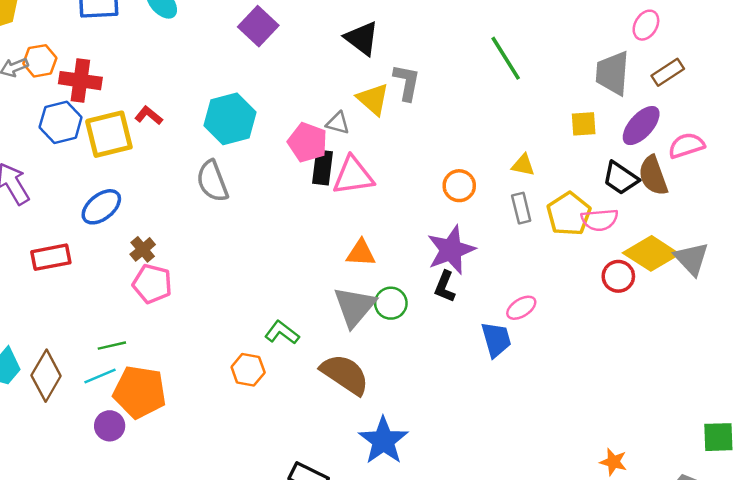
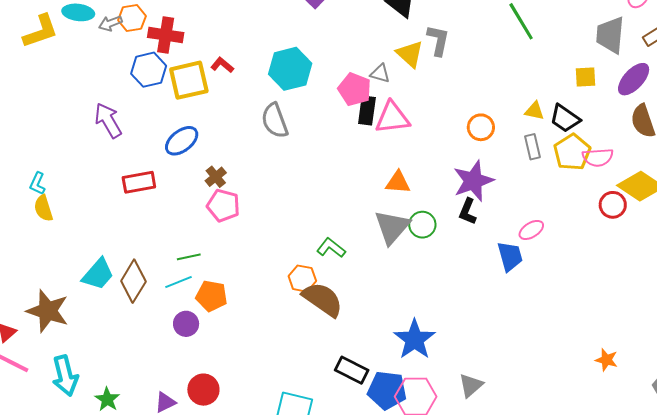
black trapezoid: (621, 178) -> (565, 118), moved
brown semicircle: (345, 374) -> (323, 299), moved
orange pentagon: (140, 392) -> (212, 296), size x0.7

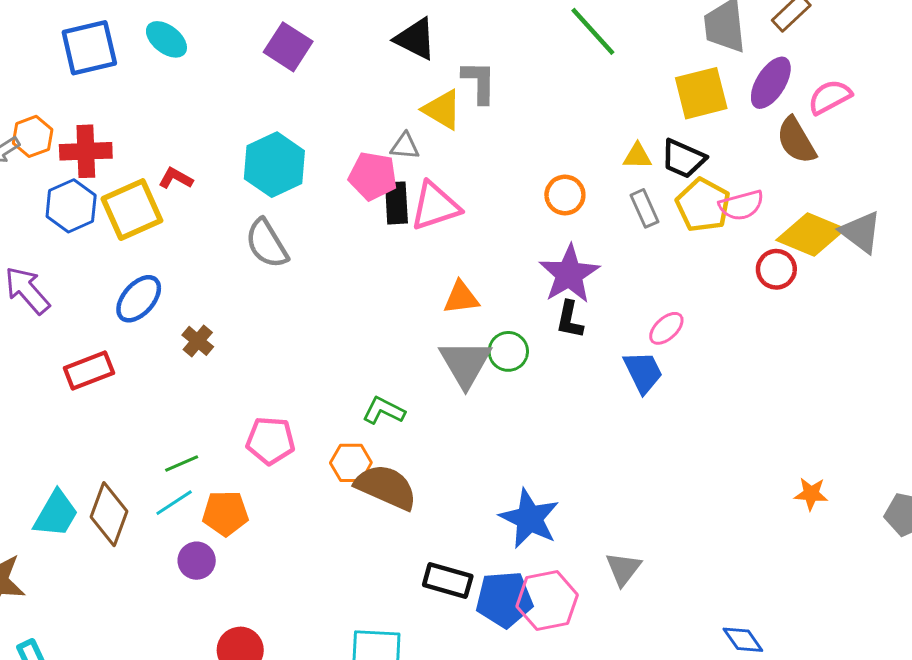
yellow square: (586, 77) -> (701, 93), size x1.6
pink pentagon: (223, 206) -> (270, 441), moved

